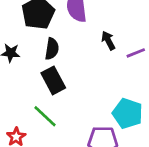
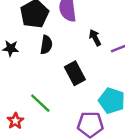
black rectangle: (53, 80) -> (75, 73), moved

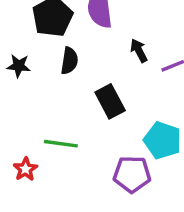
green line: (40, 103) -> (61, 144), turned -35

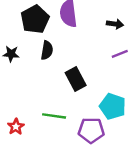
black arrow: (139, 51) -> (115, 24), moved, turned 126
green line: (61, 144) -> (54, 116), moved

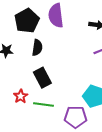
black rectangle: (76, 79) -> (42, 78), moved
red star: (16, 127) -> (21, 96), moved

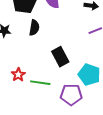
black rectangle: (42, 78) -> (60, 57), moved

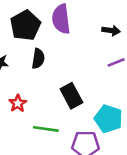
red star: (18, 75) -> (18, 103), moved

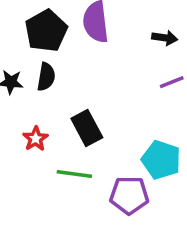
black semicircle: (38, 59) -> (46, 77), moved
black rectangle: (71, 96) -> (87, 128), moved

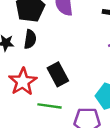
red star: (36, 139) -> (23, 82), size x1.6

